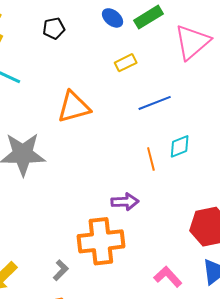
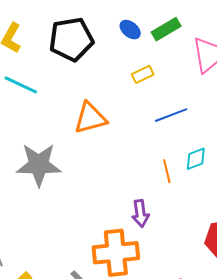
black pentagon: (54, 28) -> (71, 39), size x2.0
purple arrow: (125, 202) -> (140, 213), turned 84

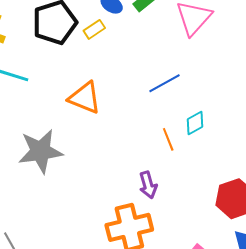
yellow rectangle: (143, 74) -> (94, 29), moved
orange triangle: (90, 118) -> (85, 98), turned 45

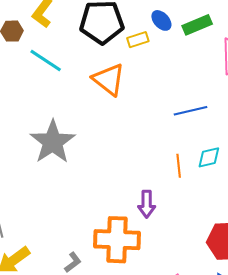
orange triangle: (85, 98) -> (109, 79), moved
gray star: (40, 151) -> (53, 142), turned 30

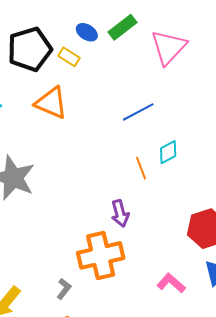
yellow rectangle: (138, 40) -> (69, 57), turned 65

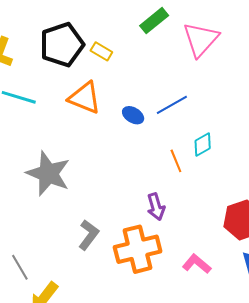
blue ellipse: (87, 32) -> (133, 115), moved
pink L-shape: (171, 283) -> (197, 264), moved
gray L-shape: (64, 289) -> (89, 235), moved, size x1.4

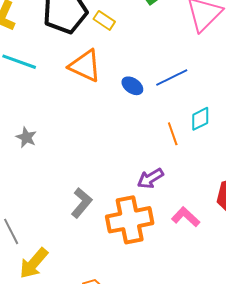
gray star: (48, 174) -> (26, 137), moved, size x0.5
purple arrow: (156, 207) -> (150, 178), turned 72
pink L-shape: (197, 264) -> (186, 217), moved

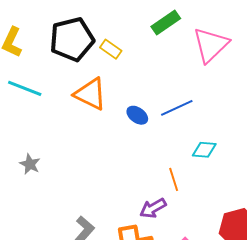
cyan diamond: (200, 119) -> (204, 150), turned 30
orange line: (173, 134) -> (174, 179), moved

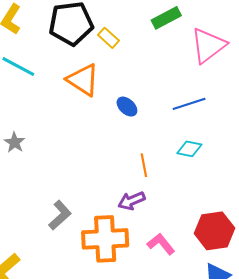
blue line: (177, 108) -> (189, 104), moved
orange line: (174, 179) -> (144, 165), moved

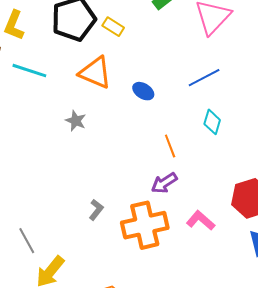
gray star: (15, 142) -> (76, 121), moved
cyan diamond: (189, 149) -> (212, 122), turned -75
gray L-shape: (60, 215) -> (96, 210), size x0.7

